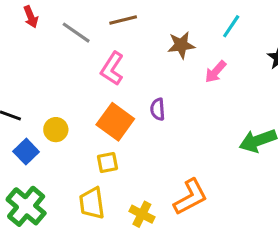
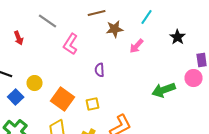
red arrow: (31, 17) -> (19, 38), moved
brown line: (123, 20) -> (97, 13), moved
orange square: (115, 122) -> (63, 99), moved
yellow square: (107, 162) -> (93, 104), moved

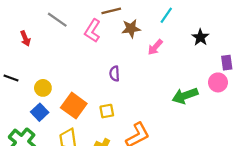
pink L-shape: (71, 44) -> (92, 31), moved
blue square: (16, 97) -> (40, 112), moved

